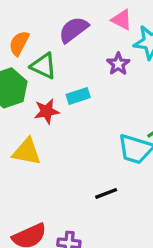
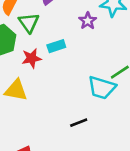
green triangle: (43, 66) -> (29, 23), turned 30

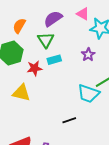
purple star: (88, 21) -> (88, 55), moved
green triangle: (29, 23) -> (46, 40), moved

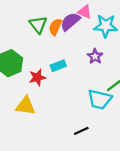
purple semicircle: (53, 19) -> (70, 22), moved
orange semicircle: (19, 26) -> (55, 27), moved
green triangle: (46, 40) -> (38, 25), moved

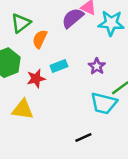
green triangle: (38, 25) -> (21, 23), moved, turned 30
orange semicircle: (55, 27) -> (40, 39), moved
purple star: (95, 56) -> (97, 66), moved

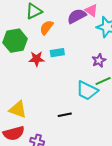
purple star: (97, 66) -> (99, 60), moved
yellow triangle: (23, 109) -> (18, 109), moved

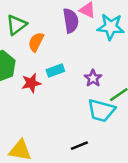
purple semicircle: (77, 16) -> (71, 21), turned 120
purple star: (99, 60) -> (93, 78), moved

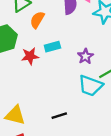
black line: (79, 146) -> (59, 116), moved

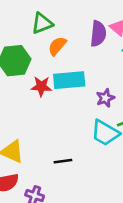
cyan rectangle: (52, 47) -> (69, 80), size x1.6

